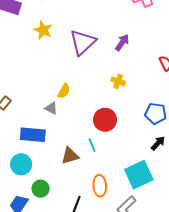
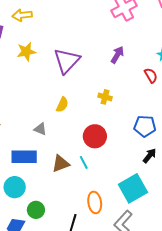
yellow star: (43, 30) -> (26, 52), turned -30
purple arrow: (122, 42) -> (117, 55), moved
yellow semicircle: (64, 91) -> (62, 105), moved
brown triangle: (70, 156) -> (61, 164), moved

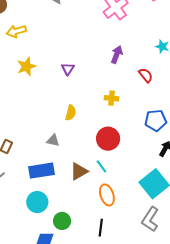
purple triangle: (67, 61) -> (68, 69), size x0.5
red semicircle: (151, 75) -> (146, 75), moved
orange ellipse: (95, 202) -> (107, 195), moved

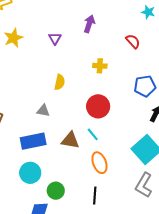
purple arrow: (117, 55) -> (89, 24), moved
brown triangle: (79, 171) -> (70, 140), turned 42

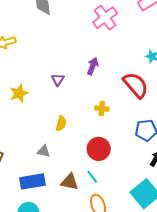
yellow star: (13, 38) -> (19, 93), moved
red semicircle: (133, 41) -> (136, 85), size x1.8

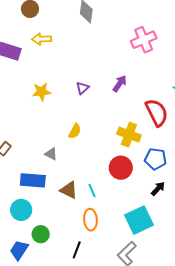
yellow cross: (102, 108) -> (129, 135), moved, size x1.6
red circle: (99, 149) -> (121, 168), moved

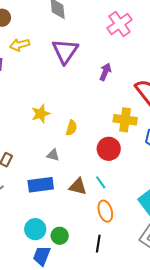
purple triangle: (83, 88) -> (65, 51), moved, size x2.0
yellow star: (41, 92) -> (41, 114), moved
red circle: (121, 168) -> (109, 149), moved
cyan circle: (21, 210) -> (35, 229), moved

